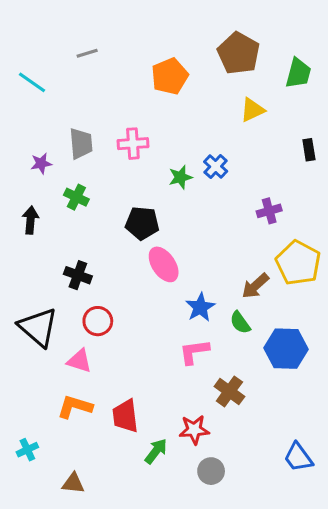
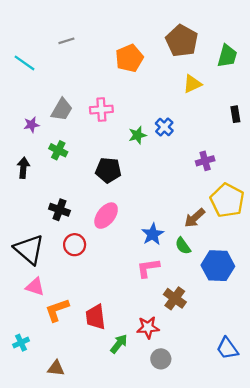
gray trapezoid: (81, 144) -> (62, 110), turned 35
pink ellipse: (164, 264) -> (106, 216), moved, turned 72
pink triangle: (79, 361) -> (35, 287), moved
orange L-shape: (75, 407) -> (57, 310), turned -36

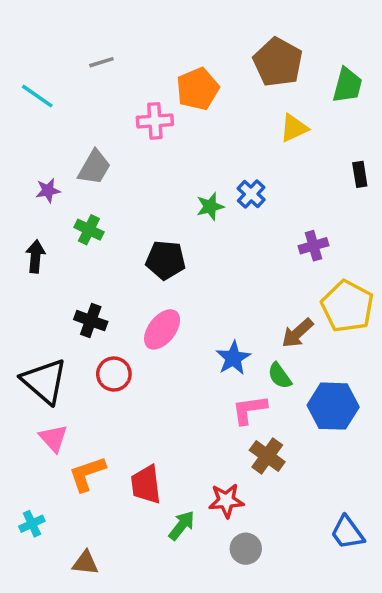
pink cross: (101, 110) -> (155, 121), moved
pink L-shape: (148, 268) -> (249, 410), moved
pink triangle: (35, 287) -> (53, 438), turned 30

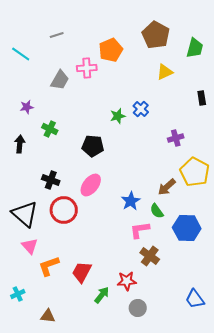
gray trapezoid: (94, 167) -> (60, 80), moved
red circle: (114, 374) -> (64, 210), size x1.4
red trapezoid: (146, 485) -> (82, 272), turned 35

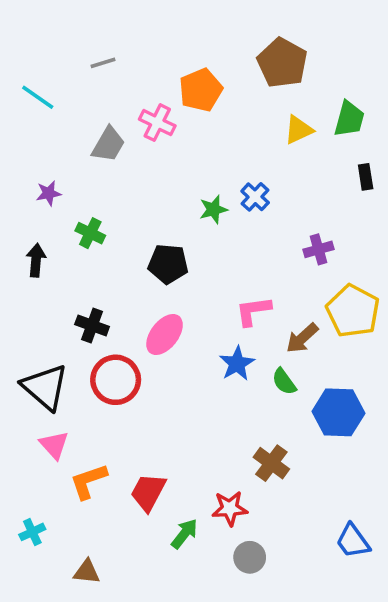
green trapezoid: (195, 48) -> (349, 119), moved
pink cross: (87, 68) -> (157, 123), turned 30
pink L-shape: (140, 230) -> (253, 311), moved

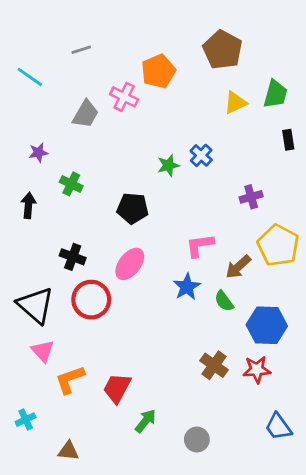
red star: (230, 508) -> (257, 370), moved

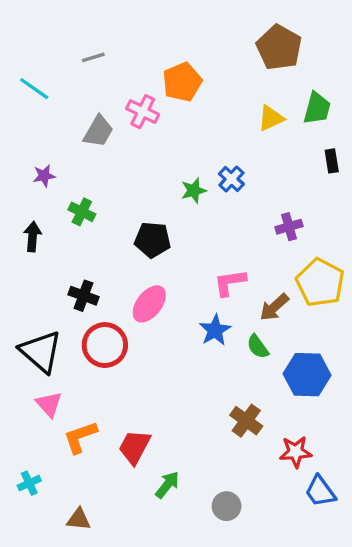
brown pentagon: (223, 50) -> (279, 47), moved
red star: (257, 370) -> (296, 452), moved

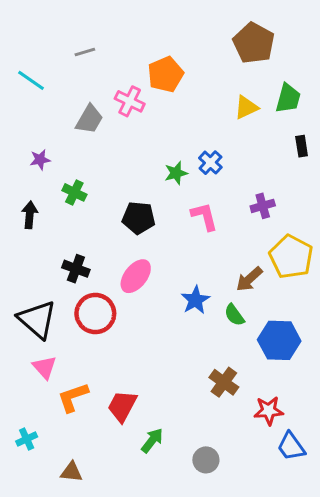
pink L-shape: (230, 283) -> (204, 216), moved, turned 84

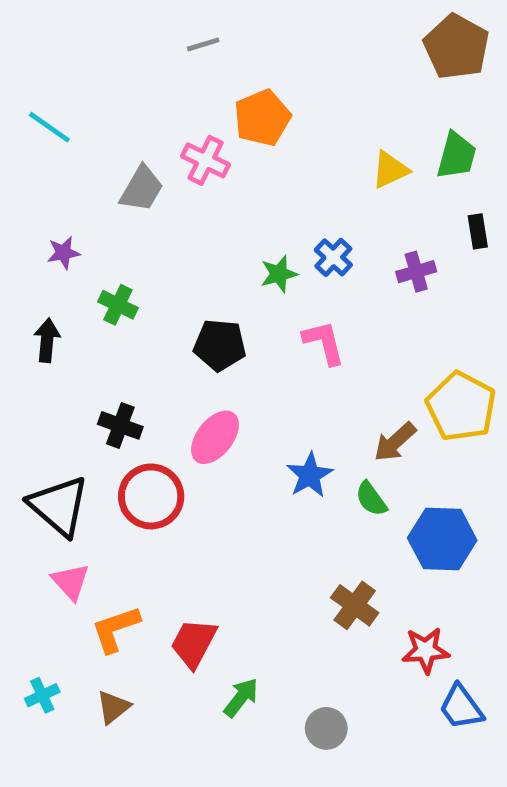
brown pentagon: (254, 43) -> (456, 47), moved
gray line: (85, 52) -> (203, 44), moved
purple cross: (263, 206) -> (416, 272), moved
brown triangle: (71, 472) -> (113, 707), moved, turned -45

